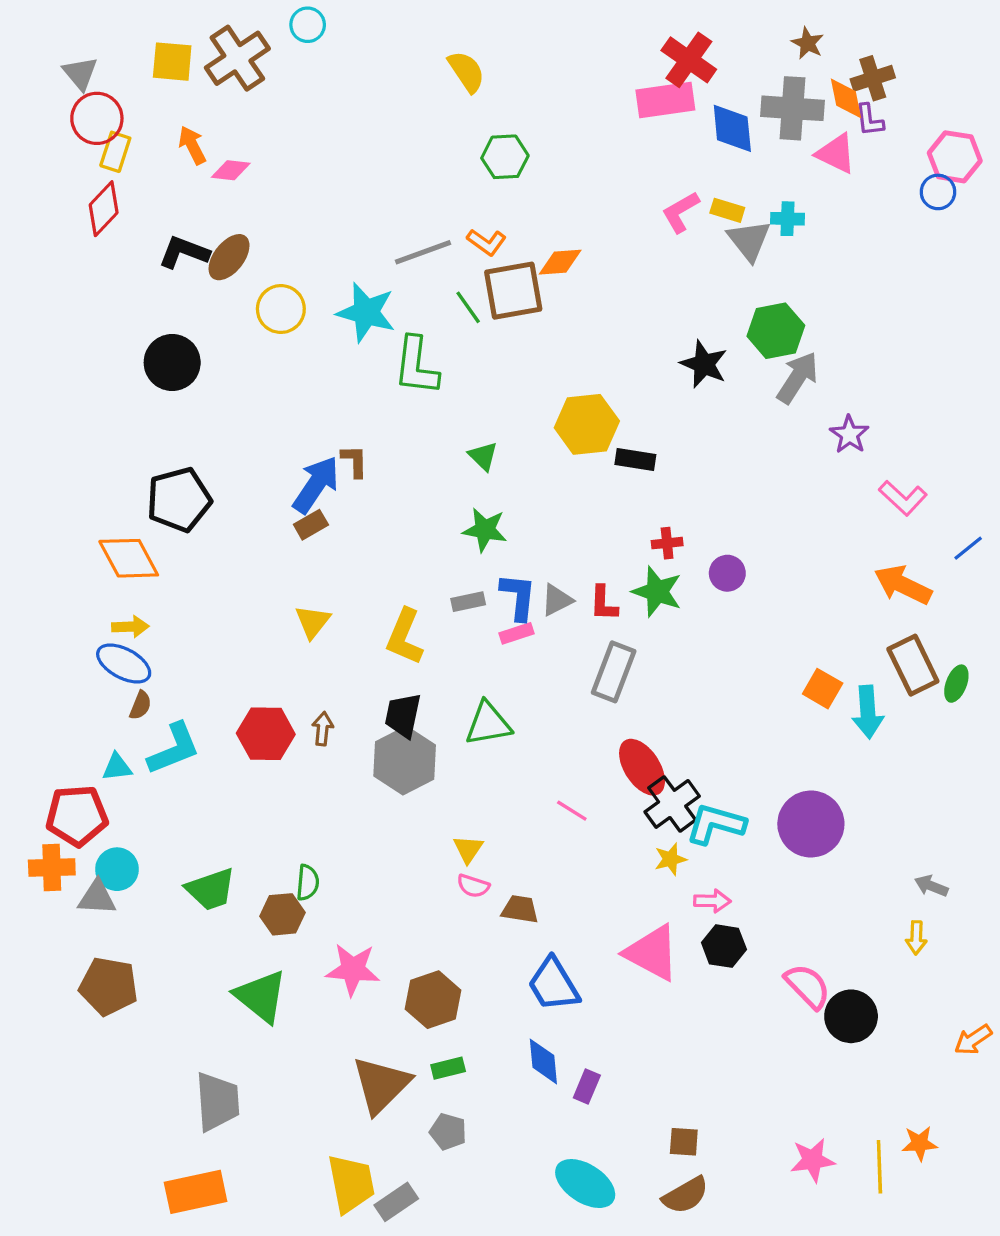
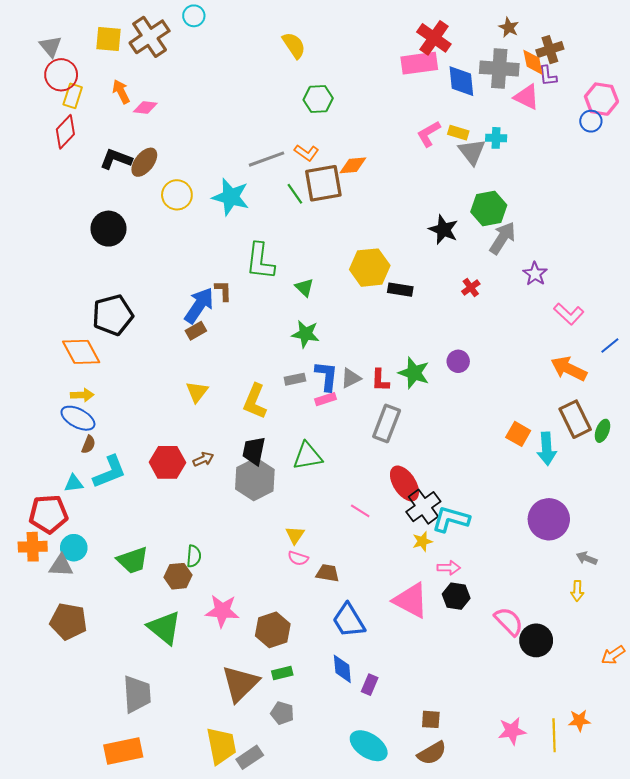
green L-shape: (416, 366) -> (260, 261), moved
red cross: (667, 543) -> (471, 288), moved, turned -30
brown arrow: (323, 729) -> (203, 459), turned 60
purple circle: (811, 824) -> (549, 519), moved

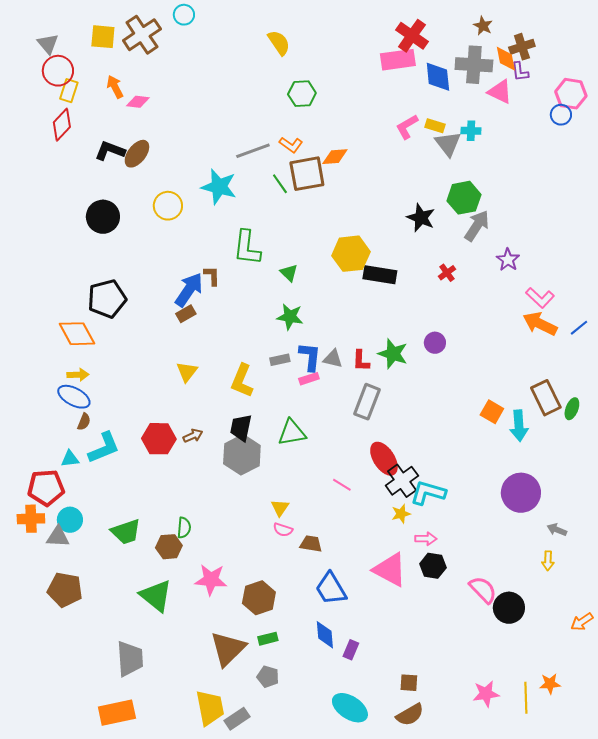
yellow circle: (177, 195) -> (168, 206), moved
black rectangle: (400, 290) -> (380, 275), size x1.4
orange arrow: (569, 369) -> (540, 324), moved
gray triangle: (351, 378) -> (333, 359), turned 40

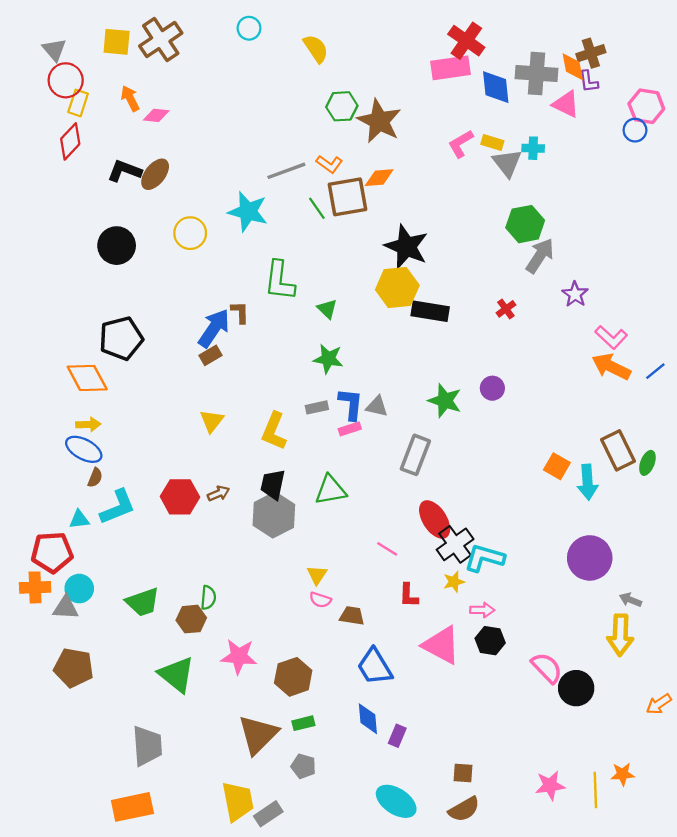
cyan circle: (184, 15) -> (249, 28), moved
brown star: (483, 26) -> (379, 121), moved, size x2.0
black star: (421, 218) -> (406, 247), moved, size x1.4
red L-shape: (361, 361) -> (409, 595), moved
yellow arrow: (548, 561) -> (620, 635), size x1.8

